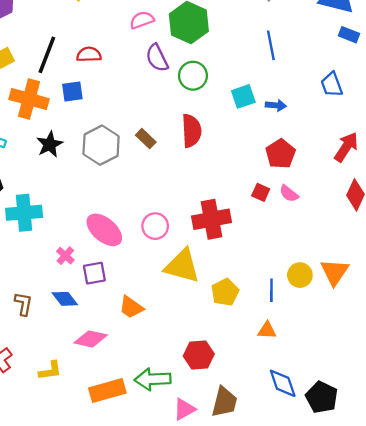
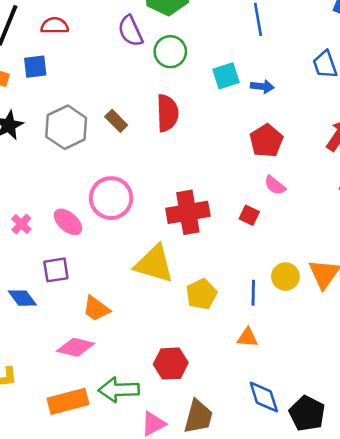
red square: (261, 192) -> (249, 215), moved
pink circle: (155, 226) -> (111, 198), moved, size x1.4
pink ellipse: (104, 230) -> (68, 222), size x0.7
pink cross: (65, 256) -> (21, 224), moved
pink diamond: (91, 339) -> (75, 347), moved

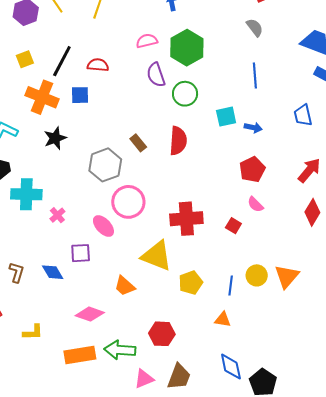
gray hexagon: (66, 127) -> (105, 165), moved
pink ellipse: (68, 222) -> (103, 226), moved
orange trapezoid: (96, 309) -> (125, 286), moved

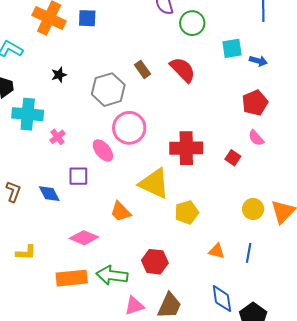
black star: (55, 138) -> (59, 75), moved, size x0.7
red semicircle: (178, 141) -> (183, 70), turned -52
blue line: (231, 286) -> (249, 253), moved

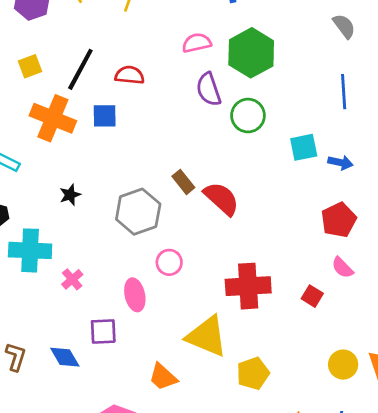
red semicircle: (183, 70) -> (221, 199), moved
pink circle: (129, 128) -> (169, 262), size x0.6
pink ellipse: (103, 150) -> (135, 295), turned 30

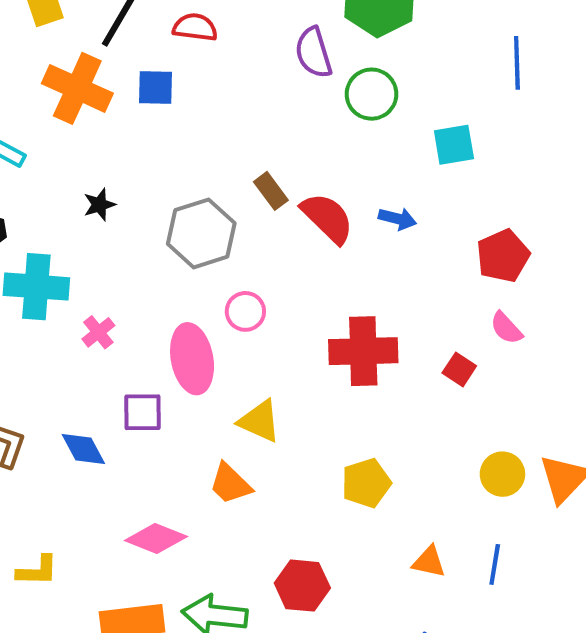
blue arrow: (340, 163) -> (397, 219), moved
pink ellipse: (135, 295) -> (192, 359), size x1.4
yellow triangle: (207, 336) -> (260, 421), moved, size x0.7

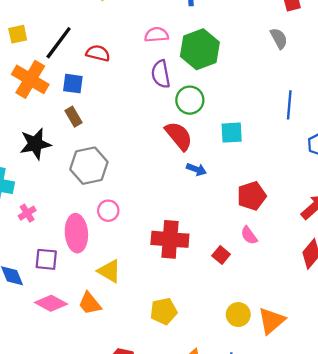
blue line: (517, 63) -> (289, 105), moved
brown rectangle: (271, 191) -> (74, 117), moved
black star: (99, 205) -> (35, 144), size x1.8
red semicircle: (327, 218) -> (179, 136), moved
pink diamond: (156, 538) -> (51, 303), moved

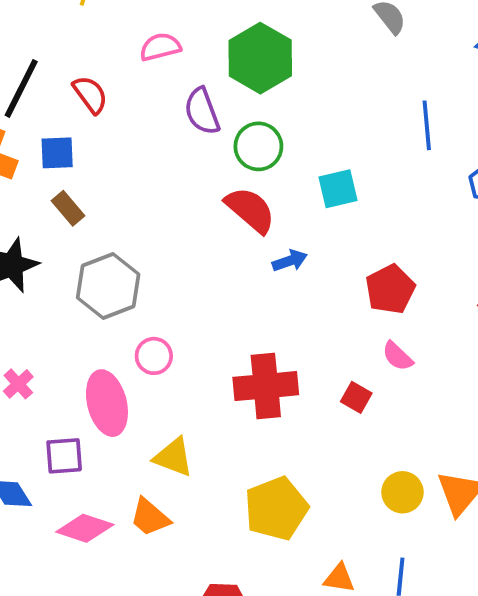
pink semicircle: (156, 35) -> (160, 47), moved
red semicircle: (98, 53) -> (90, 95), turned 50
blue arrow: (196, 169) -> (290, 261), turned -30
yellow pentagon: (164, 311) -> (276, 509), size x1.4

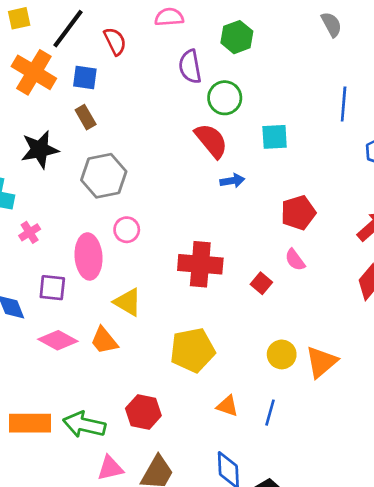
green hexagon: (260, 58) -> (237, 37), size x0.7

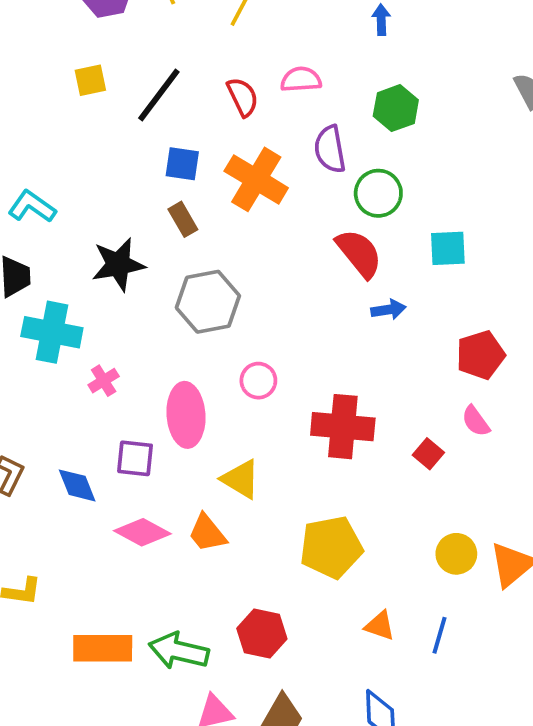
red semicircle: (115, 41) -> (243, 97), moved
orange cross: (34, 72) -> (256, 179), moved
pink circle: (127, 230) -> (258, 381), moved

